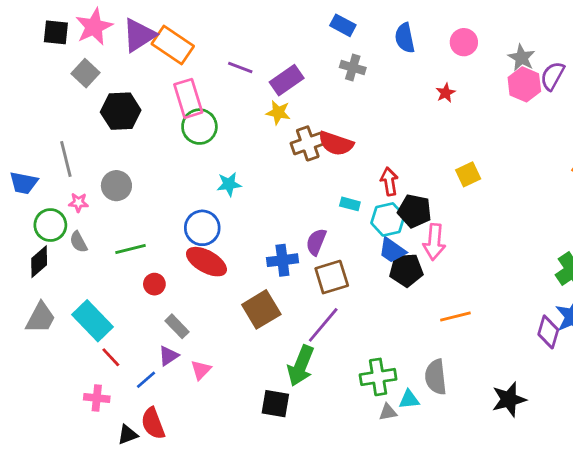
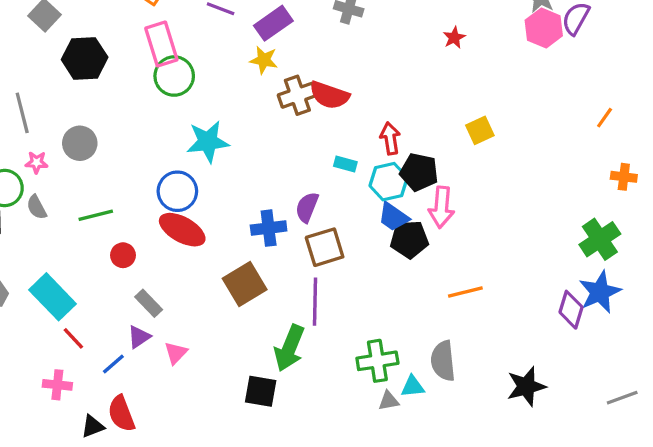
cyan star: (229, 184) -> (208, 142), size x1.5
purple line: (323, 325) -> (315, 302), turned -39

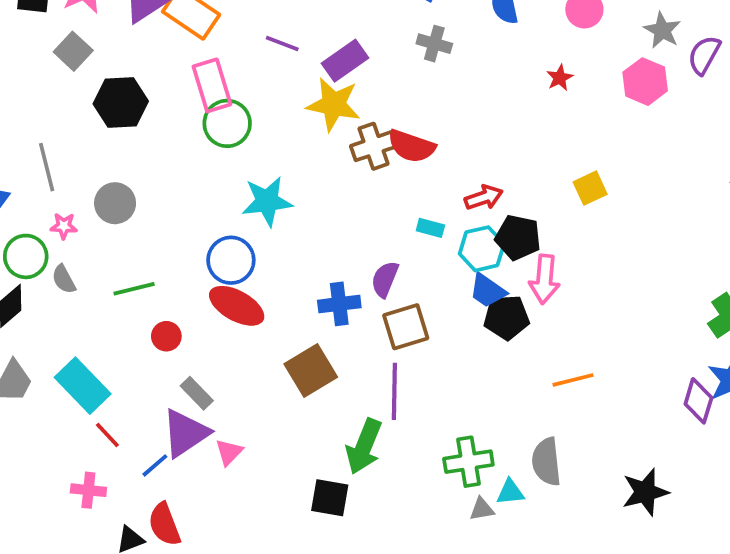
pink hexagon: (544, 28) -> (645, 82), moved
yellow star: (264, 60) -> (334, 104), size x1.6
red arrow: (390, 138) -> (484, 198), turned 80
purple triangle: (139, 337) -> (185, 433), size x1.8

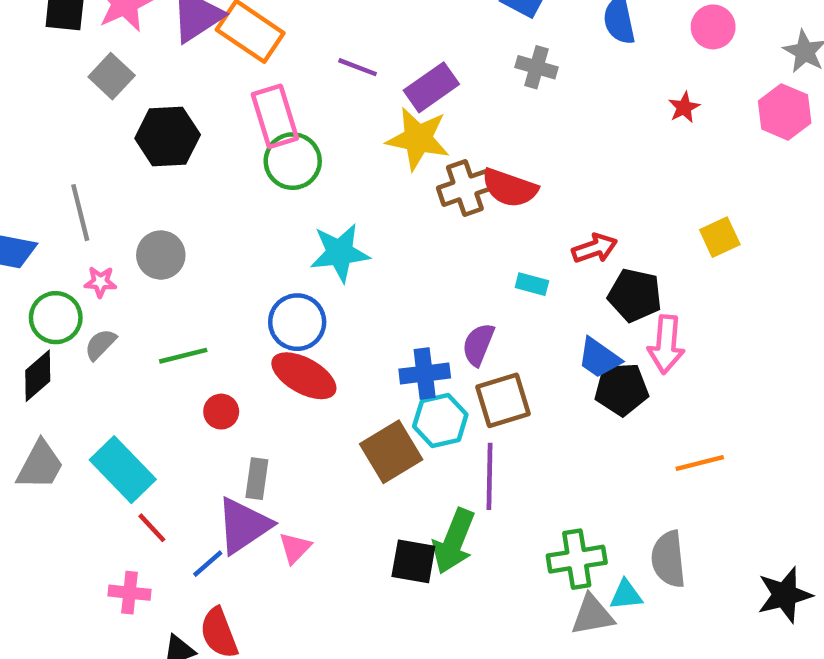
cyan hexagon: (482, 249) -> (440, 420), moved
gray semicircle: (64, 279) -> (100, 344), turned 72
gray rectangle: (197, 393) -> (257, 479), turned 52
black square: (330, 498) -> (413, 561), moved
gray triangle: (482, 509) -> (592, 615), size x1.5

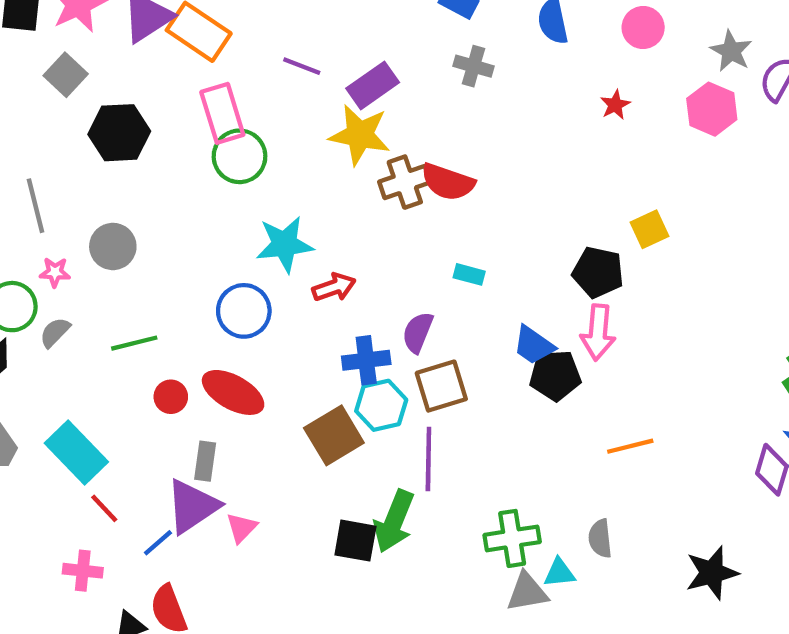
red arrow: (595, 248) -> (334, 287), moved
black pentagon: (635, 295) -> (598, 272), moved
red ellipse: (304, 376) -> (233, 392), moved
gray semicircle: (668, 559) -> (600, 538), size x0.7

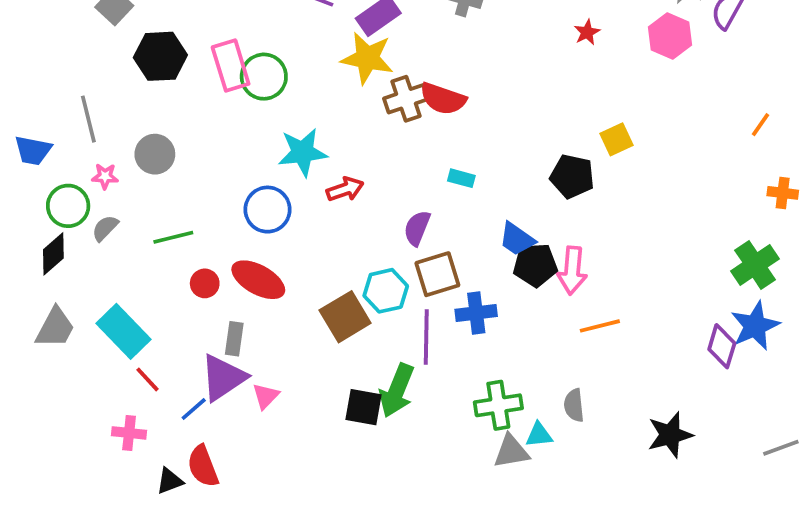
pink rectangle: (222, 113) -> (231, 66), moved
pink arrow: (598, 332) -> (572, 270), moved
blue cross: (366, 360) -> (476, 313), moved

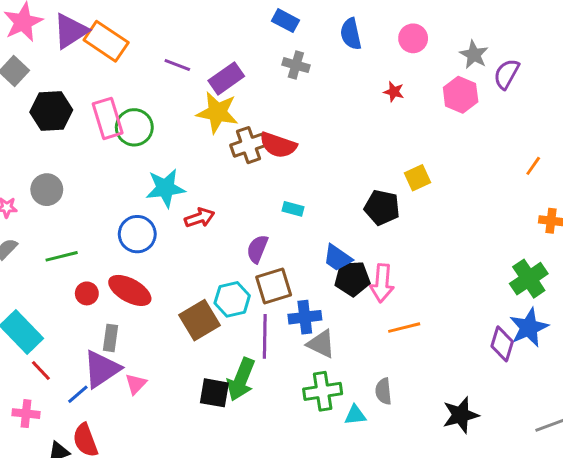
red star: (587, 32) -> (394, 92), turned -30
gray triangle: (511, 451) -> (321, 344), moved, turned 36

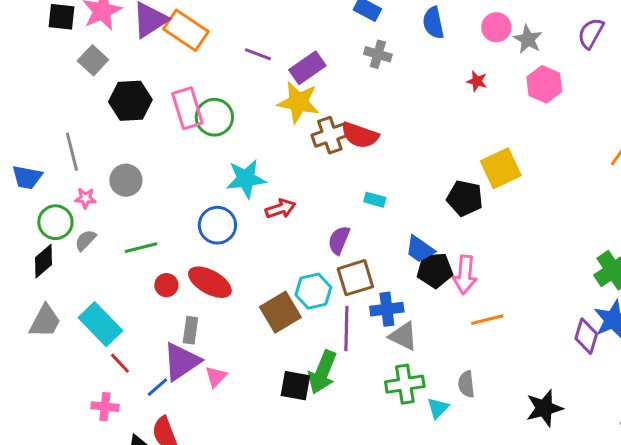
gray star: (474, 55) -> (528, 39), moved
purple semicircle: (507, 74) -> (591, 33), moved
yellow square: (418, 178) -> (501, 168), size x1.5
cyan triangle: (355, 415) -> (438, 408), turned -40

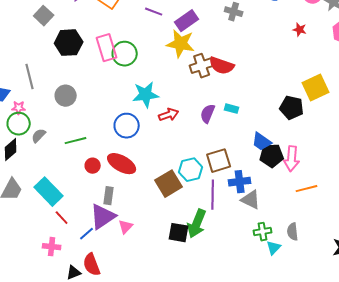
pink star: (85, 198) -> (19, 108), moved
purple semicircle: (339, 240) -> (208, 114), moved
green cross: (405, 384) -> (263, 232), moved, size x0.7

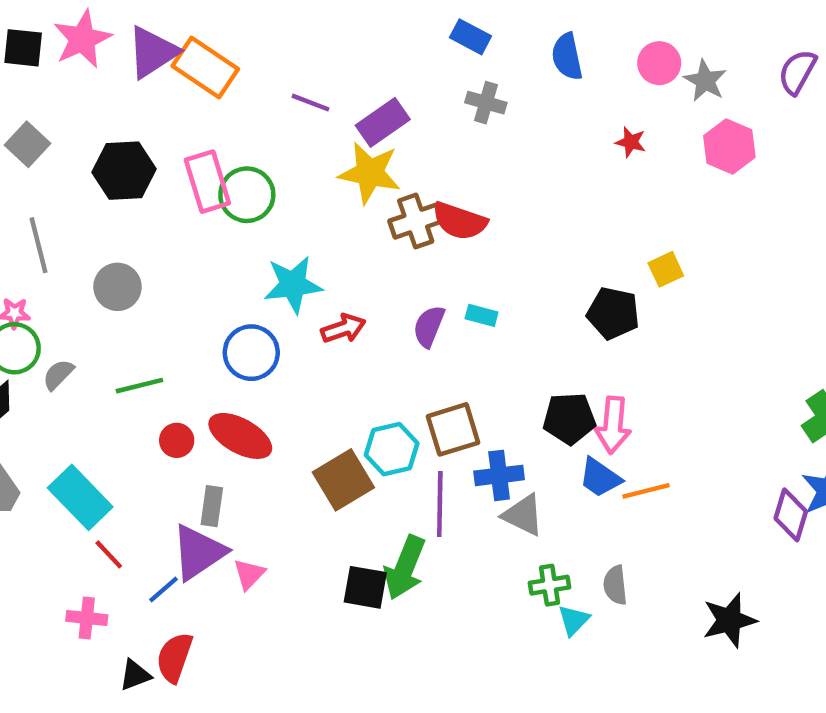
gray square: (44, 16) -> (28, 144), moved
yellow square: (316, 88) -> (666, 269), size x0.6
blue trapezoid: (262, 142) -> (600, 478), moved
red semicircle: (92, 265) -> (174, 657), turned 40

